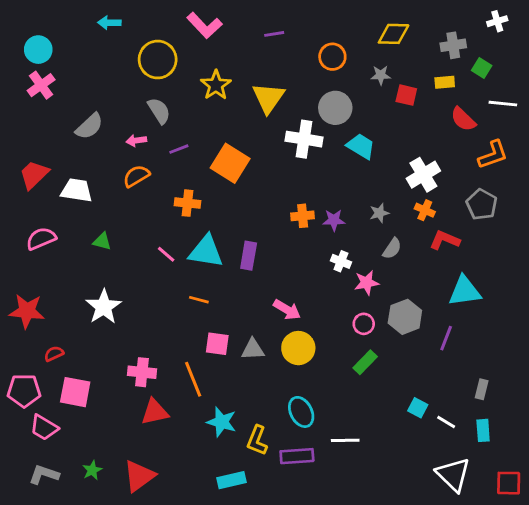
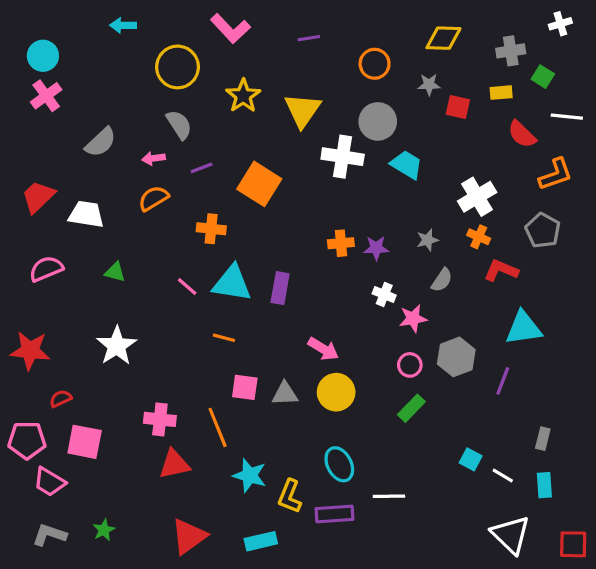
red triangle: (139, 476) -> (189, 536), moved

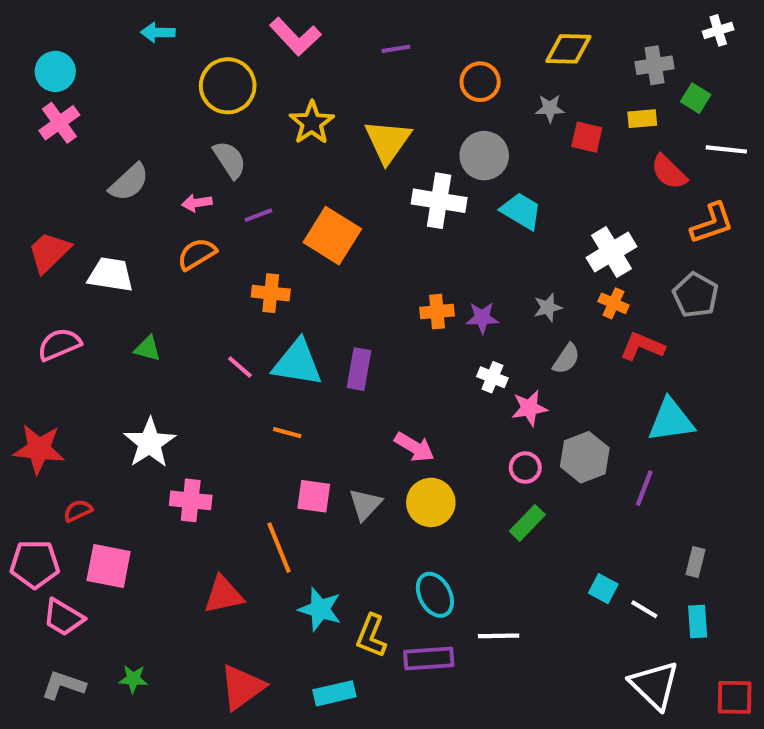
gray triangle: (285, 394) -> (365, 504), turned -44
pink cross: (160, 419) -> (191, 500), moved
green star: (104, 530) -> (133, 679), turned 30

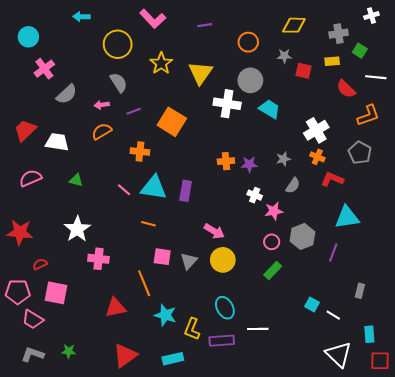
pink cross: (59, 123) -> (44, 69), moved
cyan rectangle: (698, 621) -> (369, 334), moved

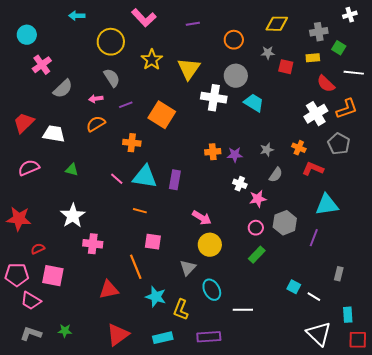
white cross: (316, 130) -> (316, 114), moved
gray triangle: (189, 261) -> (188, 268), moved
purple rectangle: (222, 341) -> (209, 337), moved

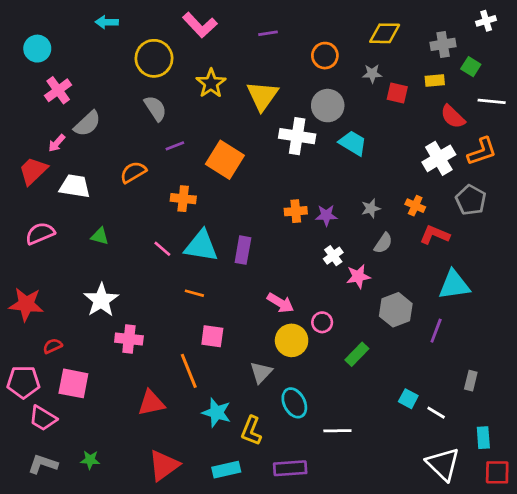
pink arrow: (96, 99) -> (57, 143), moved, turned -40
white cross: (240, 184) -> (333, 256), turned 32
pink circle: (256, 228) -> (322, 322), moved

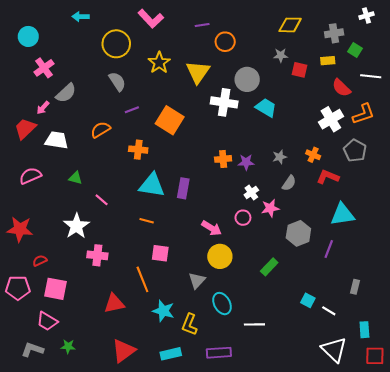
orange circle: (325, 56) -> (225, 42), moved
pink line: (162, 249) -> (102, 200), moved
pink circle: (322, 322) -> (243, 218), moved
pink trapezoid: (43, 418) -> (47, 321), moved

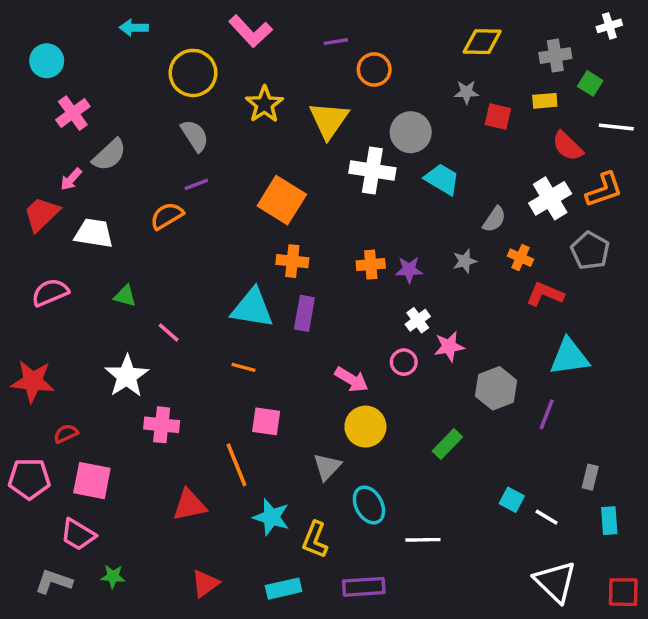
purple line: (132, 110) -> (196, 184), moved
orange cross: (138, 150) -> (292, 261), moved
gray semicircle: (289, 183) -> (494, 219), moved
cyan rectangle: (364, 330) -> (609, 521), moved
red triangle: (124, 351) -> (205, 583), size x0.7

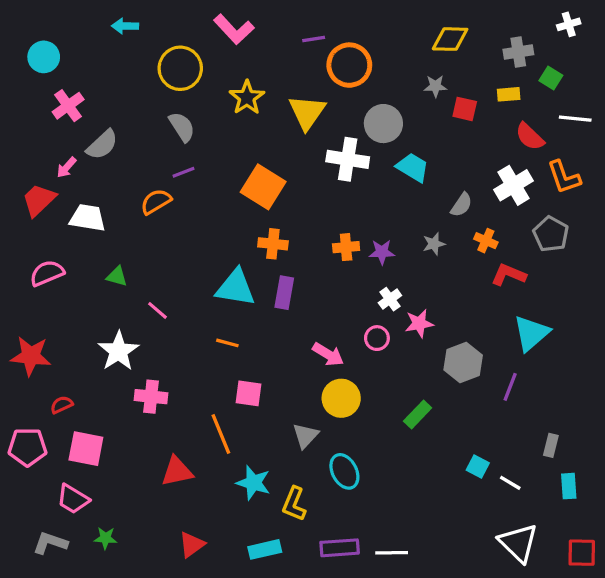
orange circle: (374, 69) -> (349, 65), size x1.4
orange L-shape: (604, 190) -> (564, 177), turned 90
cyan triangle: (569, 357) -> (531, 333), turned -33
white line: (423, 540) -> (392, 553), moved

